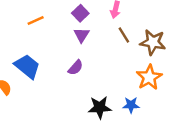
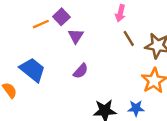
purple square: (80, 13) -> (61, 17), moved
purple triangle: (82, 35) -> (76, 36), moved

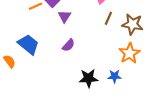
brown line: (129, 38) -> (108, 18), turned 56

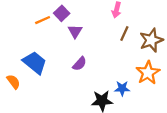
brown star: (132, 24) -> (151, 40), turned -30
blue star: (114, 76) -> (122, 88), moved

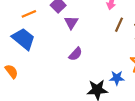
orange line: (43, 20) -> (29, 14), moved
blue trapezoid: (35, 63) -> (23, 39), moved

